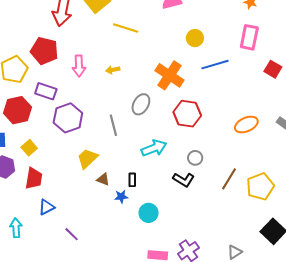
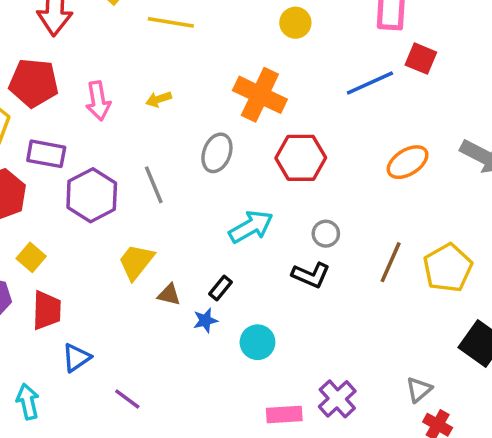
blue line: (215, 65) -> (370, 83), moved
red square: (273, 69) -> (421, 59), moved
gray line: (113, 125) -> (154, 185), moved
black rectangle: (132, 180) -> (220, 288), turned 48

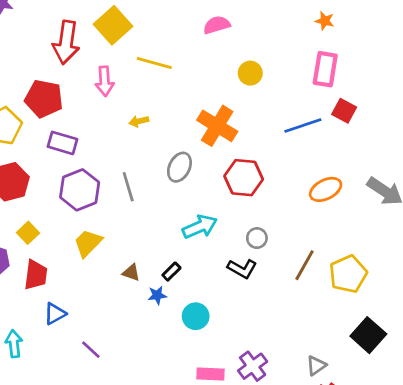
pink arrow: (98, 101) -> (105, 81), moved
purple rectangle: (46, 154) -> (63, 143), moved
yellow trapezoid: (136, 262) -> (88, 243), moved

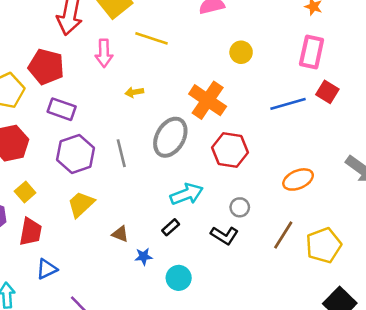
gray ellipse: (179, 167) -> (170, 137), size x1.4
orange ellipse: (326, 189) -> (298, 179), moved
black rectangle: (171, 272) -> (171, 227), moved

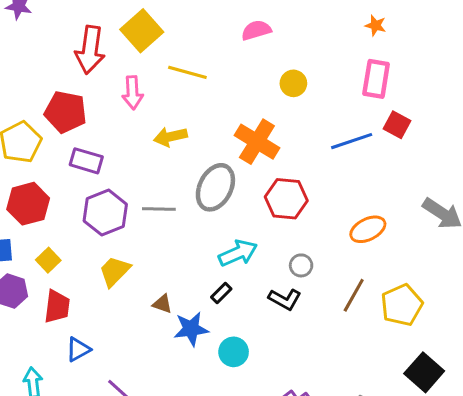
yellow arrow: (134, 92) -> (170, 137), size x1.5
gray line: (121, 153) -> (159, 209), turned -72
blue star: (144, 256) -> (191, 329), size x1.6

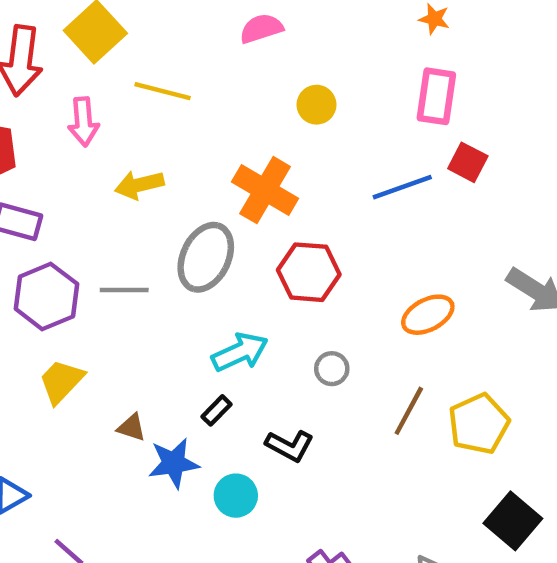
black L-shape: (285, 299) -> (290, 446), moved

